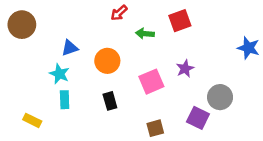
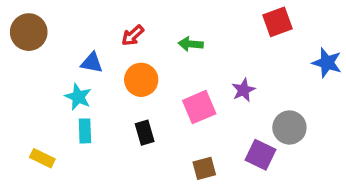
red arrow: (119, 13) -> (133, 35), moved
red square: (180, 21) -> (278, 22), moved
blue triangle: (70, 48) -> (92, 63), turned 30

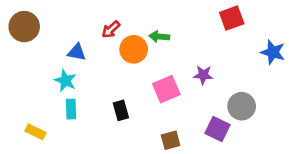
orange circle: (141, 80) -> (134, 49), moved
purple star: (243, 90) -> (203, 75), turned 30

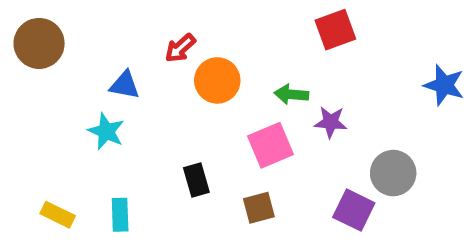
red square: (232, 18) -> (335, 30), moved
green arrow: (159, 37) -> (291, 94), moved
cyan rectangle: (71, 109) -> (120, 215), moved
brown square: (171, 140) -> (259, 208), moved

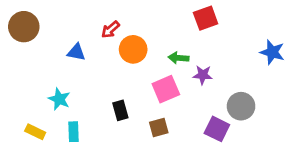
cyan star: (106, 131) -> (59, 99), moved

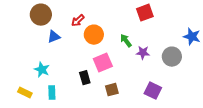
brown circle: (24, 27) -> (41, 15), moved
blue triangle: (76, 52) -> (54, 37), turned -32
green arrow: (179, 58) -> (126, 41), turned 48
pink square: (166, 89) -> (103, 63), moved
gray circle: (241, 106) -> (172, 57), moved

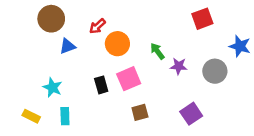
red square: (145, 13) -> (202, 19), moved
black rectangle: (85, 78) -> (101, 85), moved
purple square: (153, 91) -> (191, 114), turned 30

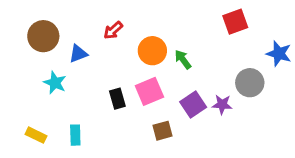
brown circle: (51, 19) -> (43, 36), moved
orange circle: (117, 44) -> (152, 51), moved
purple star: (179, 66) -> (222, 105), moved
cyan star: (52, 87) -> (55, 83), moved
purple square: (191, 114) -> (193, 105), moved

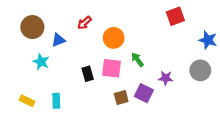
green arrow: (183, 59) -> (137, 60), moved
gray circle: (250, 83) -> (200, 70), moved
pink square: (149, 91) -> (111, 68), turned 30
purple square: (193, 105) -> (144, 93), moved, turned -30

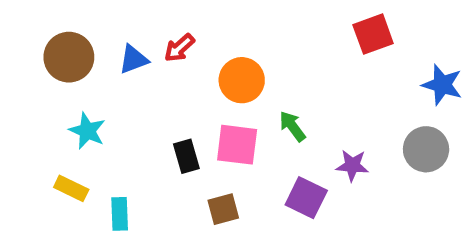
blue triangle: (58, 40) -> (133, 59), moved
brown square: (121, 98) -> (223, 209), moved
yellow rectangle: (27, 101) -> (71, 188), moved

